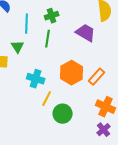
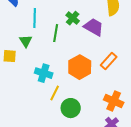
green cross: (52, 16) -> (73, 18), moved, turned -32
orange rectangle: (97, 77) -> (109, 61), moved

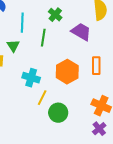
green cross: (73, 18) -> (55, 15), moved
orange rectangle: (109, 61) -> (96, 66), turned -42

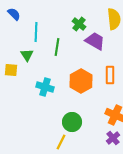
green cross: (55, 15) -> (79, 24), moved
yellow line: (42, 98) -> (61, 142), moved

